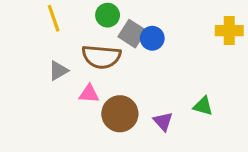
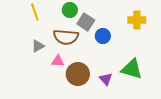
yellow cross: (229, 31) -> (137, 20), moved
blue circle: (152, 38) -> (103, 36), moved
green triangle: (203, 106) -> (132, 69), size x1.6

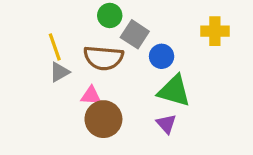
yellow line: (35, 12) -> (55, 47), moved
green triangle: (132, 69) -> (174, 91), moved
brown circle: (78, 74) -> (103, 119), moved

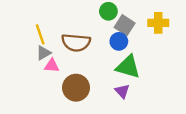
green circle: (110, 15) -> (108, 11), moved
gray square: (135, 34) -> (125, 25), moved
pink triangle: (91, 96) -> (52, 66), moved

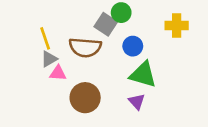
gray square: (125, 25) -> (106, 24), moved

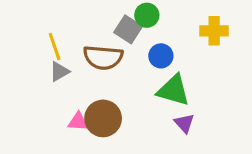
pink triangle: (58, 73) -> (78, 122), moved
purple triangle: (137, 102) -> (184, 123), moved

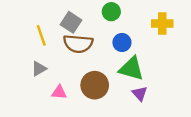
gray square: (128, 29) -> (71, 22), moved
gray triangle: (59, 72) -> (39, 69), moved
brown circle: (103, 118) -> (95, 85), moved

